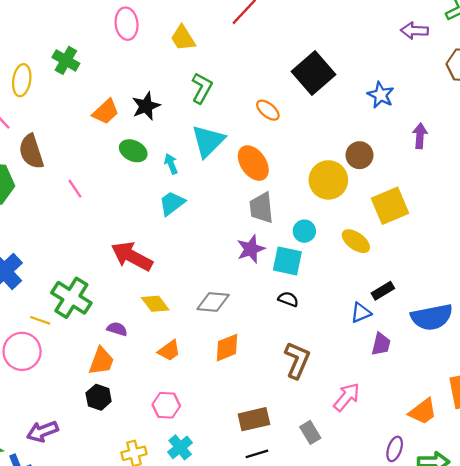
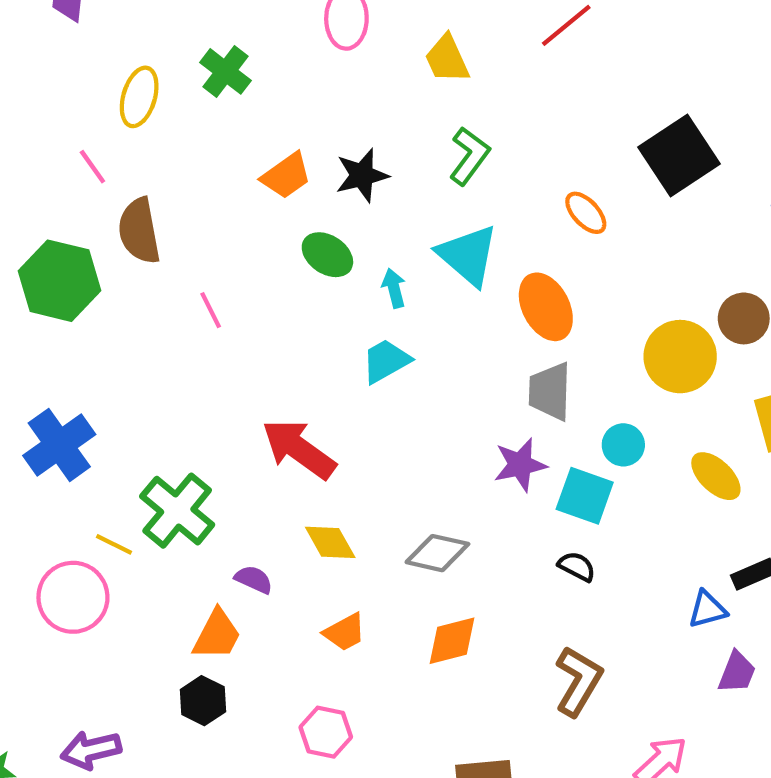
cyan triangle: (208, 141) -> (468, 255), turned -42

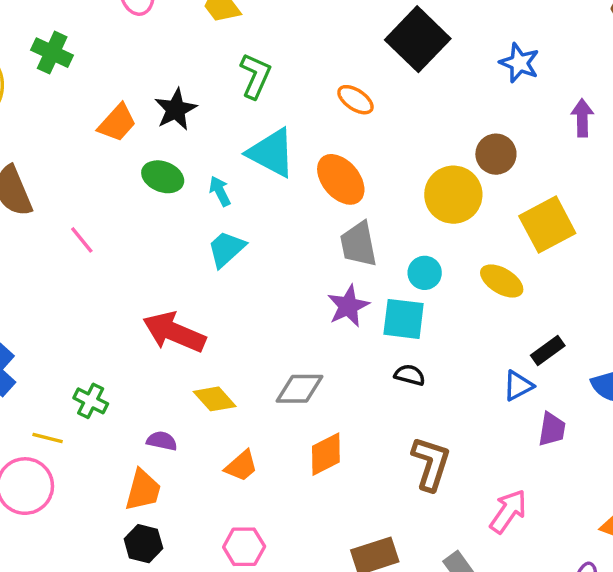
green cross: (177, 511) -> (91, 401), size x0.6

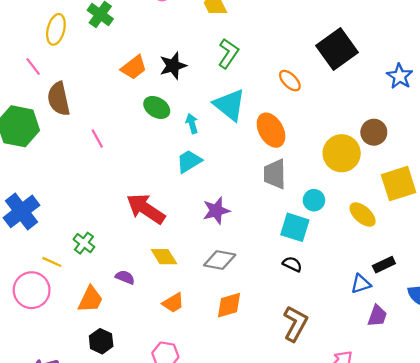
purple star: (348, 306) -> (216, 211), moved
orange trapezoid: (143, 490) -> (91, 299), moved

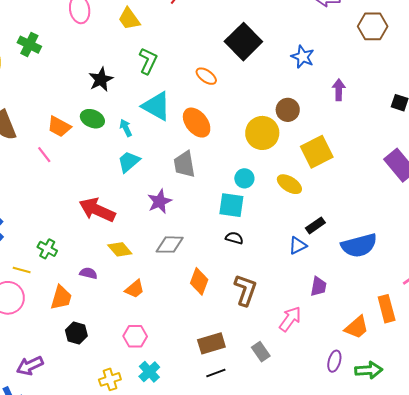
orange trapezoid: (134, 67) -> (59, 127), moved, turned 75
gray trapezoid: (275, 174) -> (184, 164), moved
orange diamond: (229, 305) -> (199, 281), moved, turned -44
purple trapezoid: (377, 316) -> (319, 286), moved

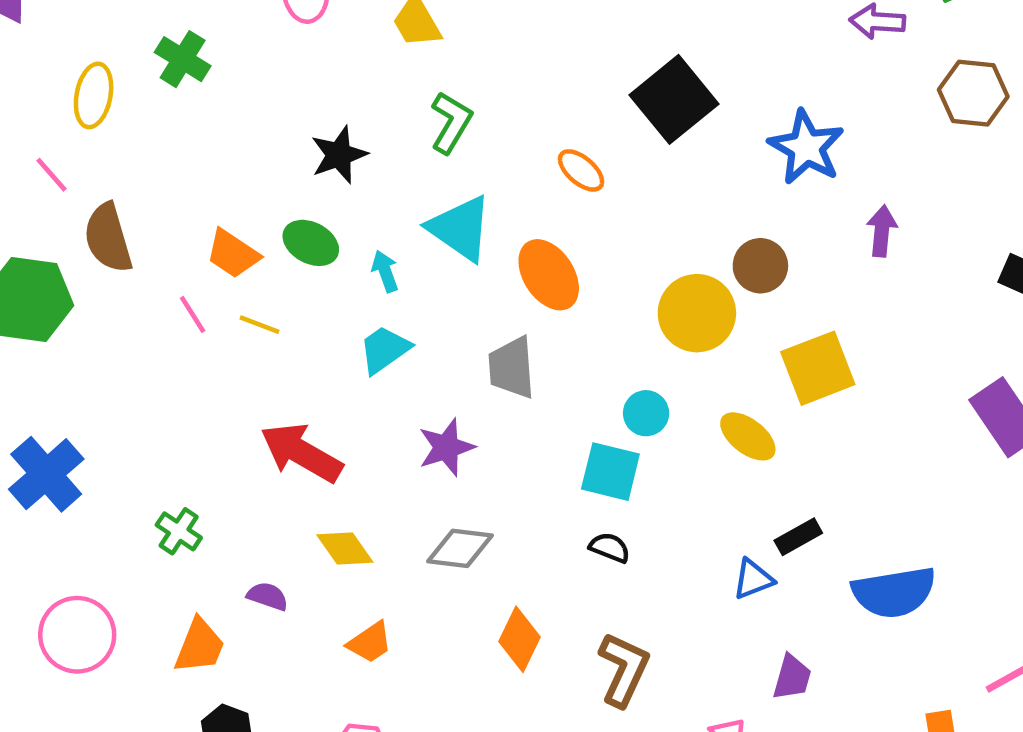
blue star: (303, 57) -> (806, 147), size x1.4
yellow line: (22, 270) -> (260, 325), moved

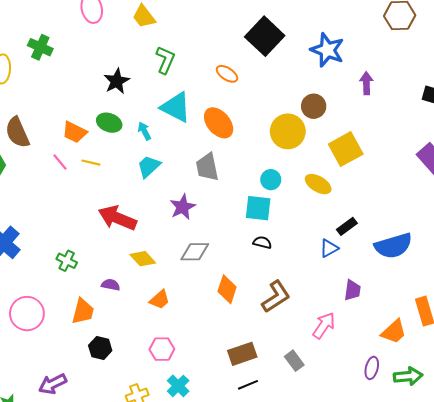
brown L-shape: (624, 669) -> (276, 297), turned 40

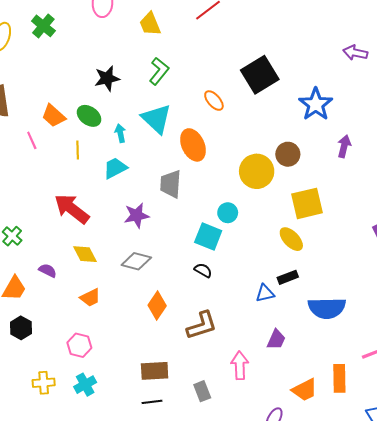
yellow line: (91, 163) -> (78, 150), moved, turned 60
yellow ellipse: (318, 184) -> (291, 239), moved
pink arrow: (324, 325) -> (240, 365), turned -52

